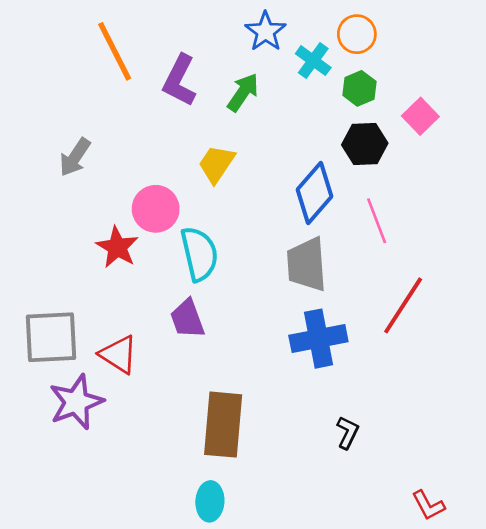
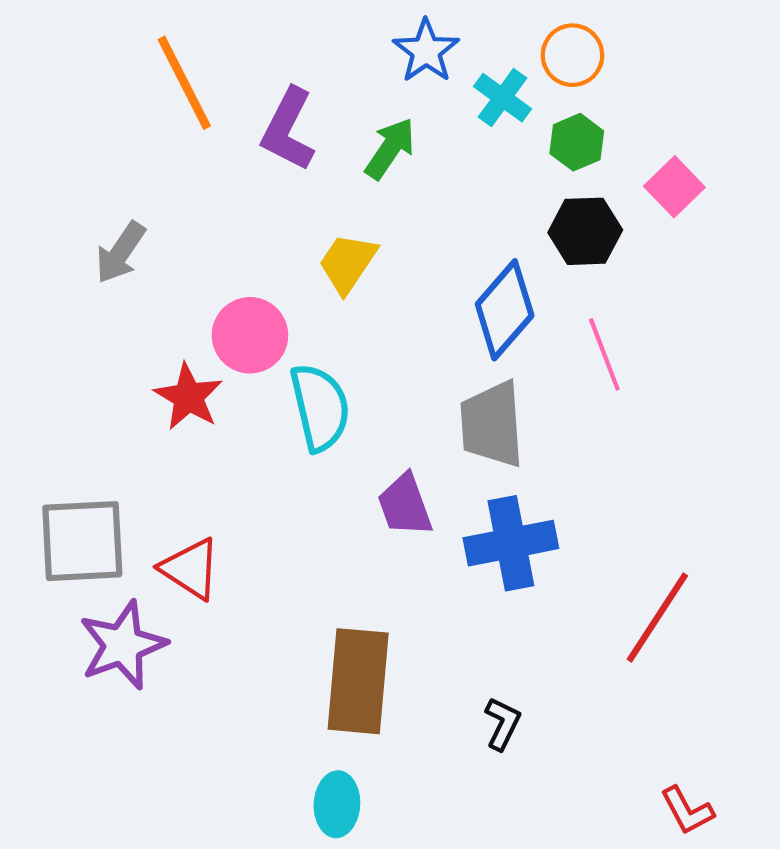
red line: (403, 305) -> (657, 617), moved
purple trapezoid: (187, 319) -> (405, 505), moved
black L-shape: (348, 433) -> (502, 724), moved

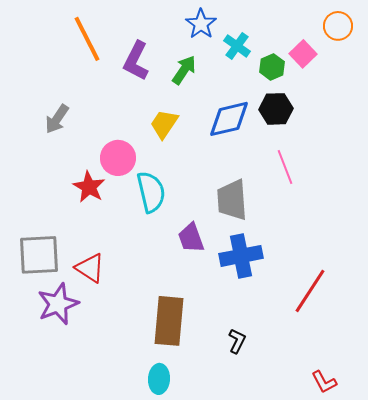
orange circle: (572, 55) -> (338, 26), moved
pink square: (674, 187) -> (303, 54), moved
blue diamond: (505, 310) -> (229, 119), moved, turned 36

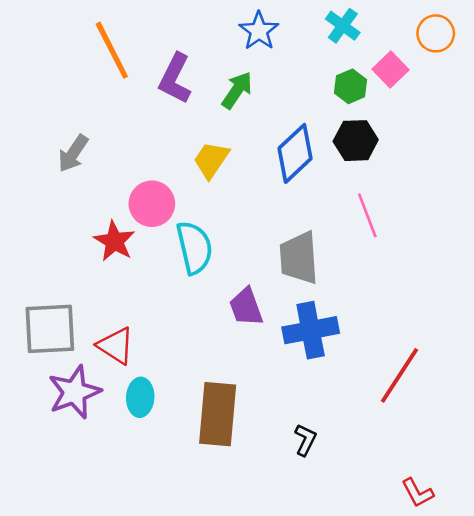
cyan cross: (237, 46) -> (343, 26), moved
blue diamond: (229, 119) -> (295, 153), turned -30
cyan ellipse: (159, 379) -> (140, 397), moved

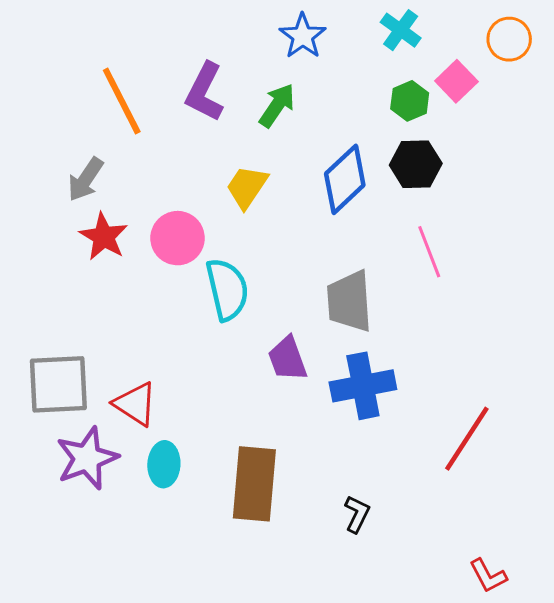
orange line: (112, 50) -> (122, 101), moved
red star: (114, 241) -> (104, 237), moved

